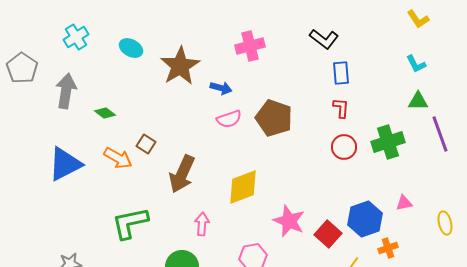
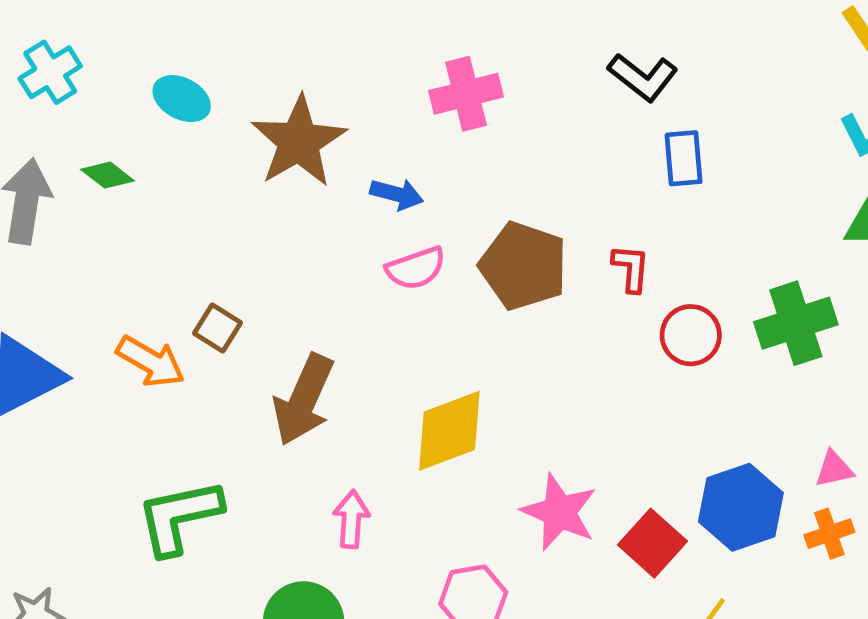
red L-shape: (341, 108) -> (631, 268), moved
green diamond: (105, 113) -> (108, 175), moved
orange cross: (388, 248) -> (829, 534), moved

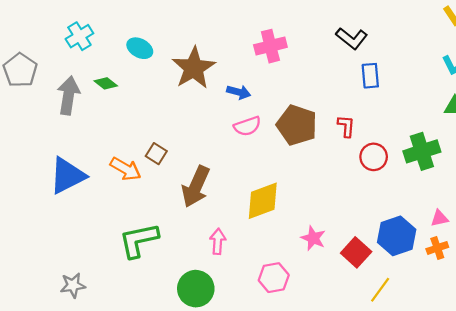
pink star: (559, 512) -> (313, 238), size x0.7

